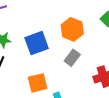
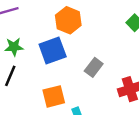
orange hexagon: (72, 29) -> (68, 20), moved

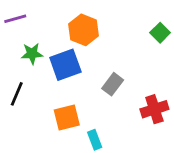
green star: (14, 47) -> (32, 54), moved

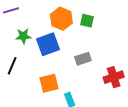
green square: (160, 33) -> (87, 21), moved, turned -32
gray rectangle: (113, 84) -> (83, 59), turned 35

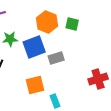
gray rectangle: (83, 59) -> (56, 58), moved

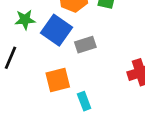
blue square: (34, 47) -> (56, 30), turned -35

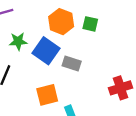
gray rectangle: (85, 45) -> (72, 63), turned 36

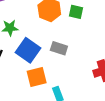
blue square: (46, 51) -> (28, 50), moved

